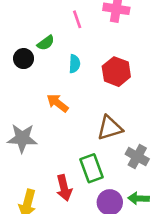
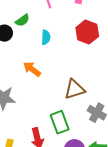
red hexagon: (116, 72) -> (87, 32), moved

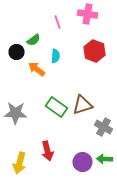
orange arrow: (32, 69) -> (36, 69), moved
green rectangle: (60, 122) -> (56, 107), moved, turned -35

